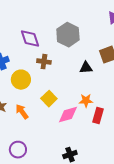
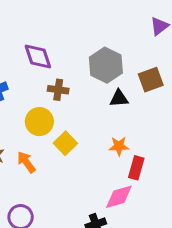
gray hexagon: (68, 35) -> (106, 65), moved
yellow circle: (21, 80) -> (39, 122), moved
pink diamond: (68, 115) -> (119, 197), moved

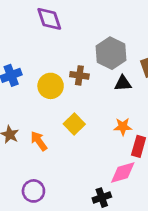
purple diamond: (38, 56) -> (49, 19), moved
brown cross: (58, 90) -> (79, 75), moved
yellow circle: (39, 122) -> (51, 86), moved

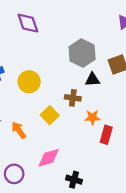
brown cross: (79, 75) -> (73, 98), moved
pink diamond: (123, 173) -> (49, 158), moved
black cross: (102, 198) -> (74, 180), turned 35

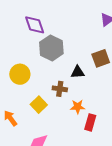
purple diamond: (28, 23) -> (35, 25), moved
gray hexagon: (82, 53) -> (51, 48), moved

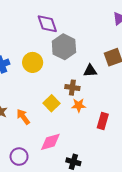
yellow circle: (20, 74) -> (33, 62), moved
orange star: (78, 107) -> (79, 105), moved

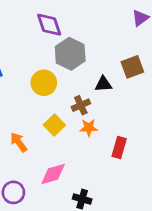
yellow circle: (33, 62) -> (44, 83), moved
brown cross: (72, 88) -> (81, 105), turned -32

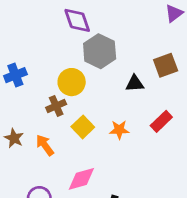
brown cross: (81, 105) -> (56, 106), moved
red rectangle: (119, 147) -> (161, 121), moved, turned 30

